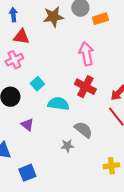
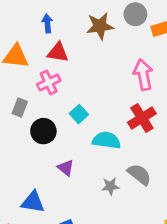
red cross: (85, 87) -> (142, 118), turned 30
gray star: (67, 146) -> (110, 186), moved

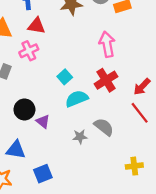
cyan square: (79, 114) -> (65, 77), moved
black circle: (43, 131) -> (24, 110), moved
cyan semicircle: (106, 140) -> (77, 99), turned -30

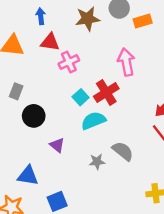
pink cross: (29, 51) -> (69, 62), moved
red cross: (106, 80) -> (106, 92), moved
black circle: (24, 110) -> (34, 116), moved

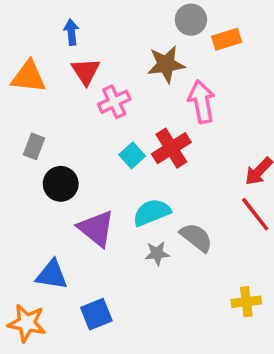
brown star: (88, 19) -> (166, 64), moved
red triangle: (50, 42) -> (86, 71), turned 48
cyan semicircle: (93, 121) -> (152, 212), moved
purple triangle: (57, 145) -> (96, 228), size x1.6

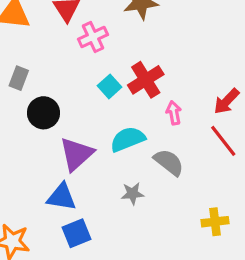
pink arrow: (202, 102) -> (174, 113), moved, size x0.6
purple triangle: (96, 228) -> (76, 154), turned 39
gray star: (157, 253) -> (133, 194), moved
blue triangle: (52, 275) -> (62, 197), moved

